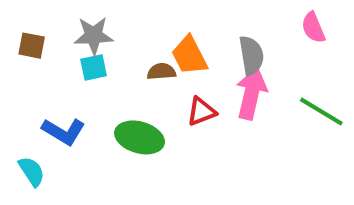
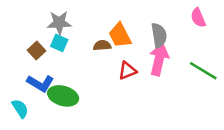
brown square: (32, 46) -> (37, 50), moved, turned 36
cyan square: (94, 68) -> (59, 43), turned 36
green ellipse: (140, 137) -> (63, 96), moved

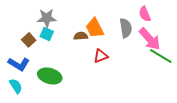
pink semicircle: (198, 18) -> (145, 14), moved
pink arrow: (159, 59) -> (150, 39), moved, turned 125
blue L-shape: (40, 83) -> (19, 64), moved

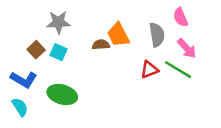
cyan square: (47, 34) -> (58, 52), moved
pink arrow: (150, 39) -> (187, 48), size x0.7
red triangle: (101, 56) -> (149, 70), moved
green line: (161, 56) -> (178, 70), moved

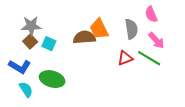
gray star: (58, 22) -> (31, 26), moved
brown semicircle: (101, 45) -> (84, 37), size x1.5
cyan semicircle: (20, 107) -> (26, 89), moved

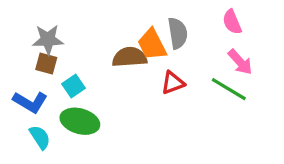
gray semicircle: (131, 29) -> (178, 33), moved
brown square: (30, 41) -> (46, 64), turned -32
cyan square: (49, 44) -> (74, 86), moved, turned 32
red triangle: (125, 58) -> (173, 83), moved

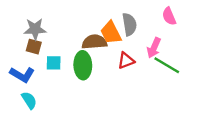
pink arrow: (240, 62) -> (154, 48), moved, turned 66
cyan square: (74, 86) -> (54, 63), turned 35
green ellipse: (80, 121) -> (83, 65), moved, turned 72

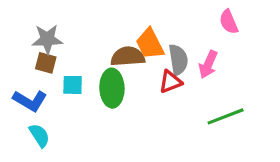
gray semicircle: (129, 24) -> (178, 60), moved
green line: (167, 65) -> (226, 116), moved, turned -52

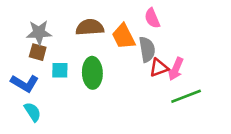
pink semicircle: (229, 22) -> (152, 18), moved
brown semicircle: (128, 57) -> (90, 27), moved
pink arrow: (208, 64) -> (176, 69), moved
red triangle: (170, 82) -> (159, 68), moved

